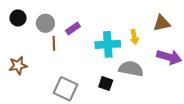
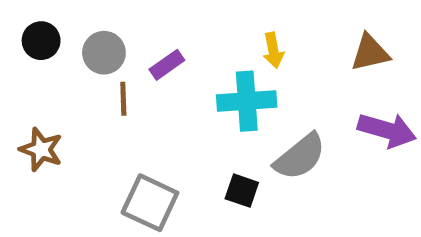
yellow arrow: (134, 37) -> (273, 50), moved
brown star: (18, 66) -> (41, 149), turned 30
gray semicircle: (131, 69) -> (300, 157), turned 130

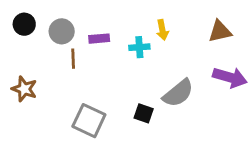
purple rectangle: (167, 65) -> (99, 39), turned 30
cyan cross: (247, 101) -> (139, 47), moved, size x0.6

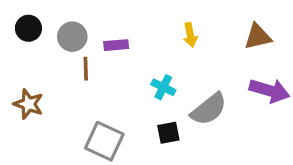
cyan cross: (139, 47) -> (163, 87), moved, turned 30
black square: (144, 113) -> (168, 133), turned -30

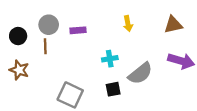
black circle: (28, 28) -> (18, 36), moved
brown line: (86, 69) -> (45, 46), moved
cyan cross: (163, 87) -> (110, 59), turned -35

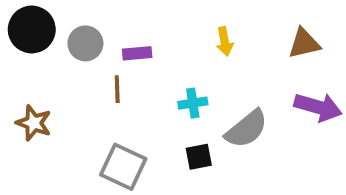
black circle: (18, 36) -> (32, 29), moved, size x1.5
brown line: (45, 46) -> (117, 89), moved

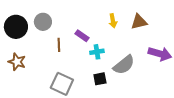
black circle: (32, 29) -> (16, 27), moved
brown triangle: (304, 43) -> (139, 22), moved
purple rectangle: (137, 53) -> (82, 36), moved, turned 40

